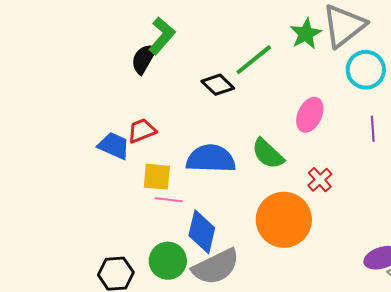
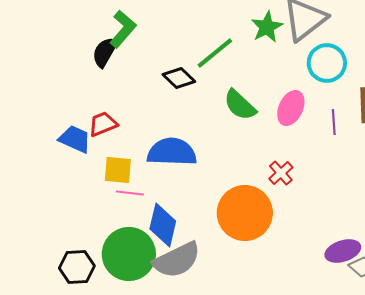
pink ellipse: (310, 115) -> (291, 108), moved
green semicircle: (268, 154) -> (240, 105), moved
green circle: (168, 261) -> (129, 254), size x1.4

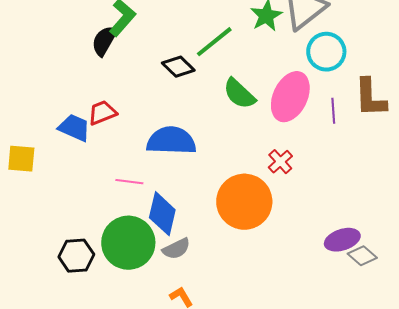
pink ellipse: (291, 108) -> (290, 97), size x1.4
yellow square: (118, 170) -> (21, 159), moved
gray semicircle: (177, 260) -> (176, 249), size x0.6

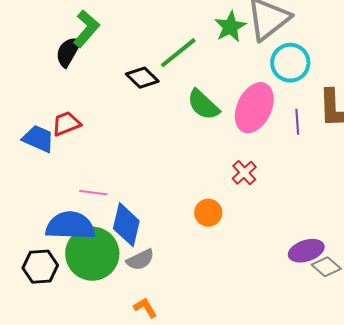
blue semicircle: (171, 141) -> (70, 226), moved
orange circle: (244, 202) -> (208, 213), size x0.5

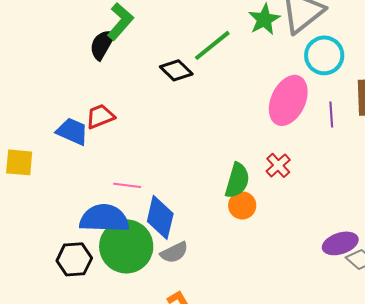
green semicircle: (203, 105) -> (237, 180), moved, turned -117

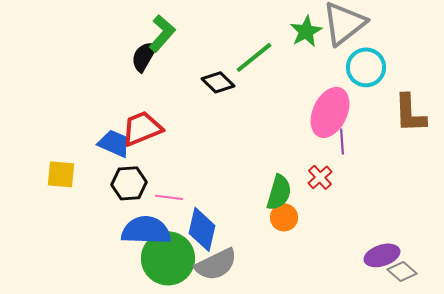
purple line: (331, 114) -> (342, 141), moved
red trapezoid: (100, 116) -> (142, 128), size x1.4
gray semicircle: (174, 252) -> (216, 264), size x1.5
black hexagon: (74, 259) -> (129, 183), moved

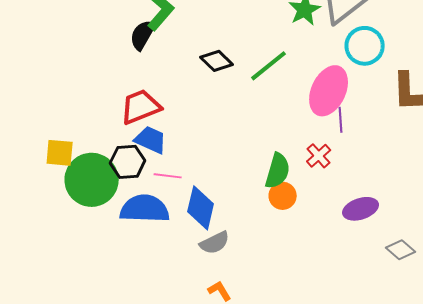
green line: (254, 57) -> (269, 66), moved
blue trapezoid: (114, 143) -> (151, 140), moved
purple ellipse: (382, 255) -> (361, 209), moved
green circle: (168, 258) -> (92, 180), moved
gray semicircle: (216, 264) -> (215, 243), size x0.7

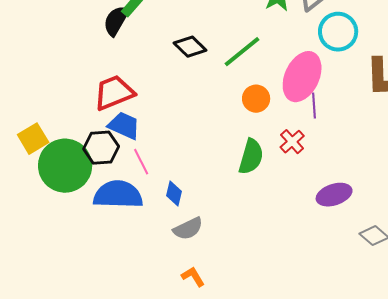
yellow square: (60, 153) -> (33, 139), turned -36
pink line: (168, 176) -> (141, 162), turned 56
orange circle: (283, 196) -> (256, 99), moved
blue diamond: (201, 208) -> (174, 194), size x0.6

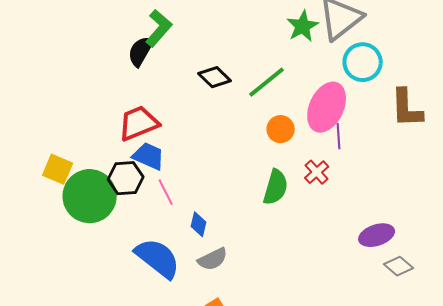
yellow square: (33, 139) -> (58, 169), turned -36
blue semicircle: (118, 195) -> (158, 258), moved, turned 36
purple ellipse: (334, 195) -> (377, 235), moved

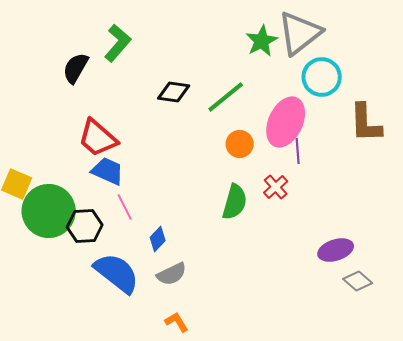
black semicircle: (141, 51) -> (76, 68), moved
black diamond: (215, 77) -> (174, 92), turned -36
red trapezoid: (139, 123) -> (98, 138), turned -117
black hexagon: (126, 178) -> (85, 226), moved
blue diamond: (199, 224) -> (158, 239), turned 30

